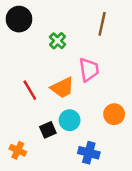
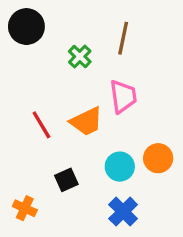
brown line: (102, 24) -> (123, 38), moved
cyan circle: (70, 120) -> (120, 167), moved
blue cross: (89, 153) -> (123, 212), turned 30

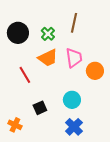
black circle: (26, 27) -> (18, 33), moved
orange trapezoid: (86, 122) -> (48, 58), moved
orange circle: (158, 158) -> (95, 71), moved

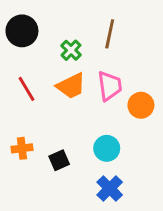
black circle: (18, 33) -> (22, 31), moved
red line: (25, 75) -> (26, 89), moved
orange cross: (15, 125) -> (22, 148), moved, turned -32

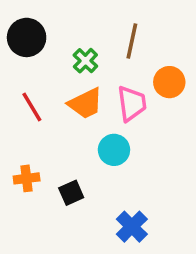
orange circle: (141, 105) -> (169, 82), moved
cyan circle: (107, 148) -> (114, 150), moved

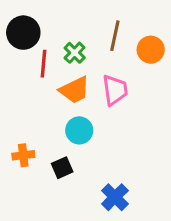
orange circle: (169, 82) -> (151, 50), moved
red line: (32, 107) -> (43, 64), moved, turned 36
cyan circle: (114, 150) -> (79, 130), moved

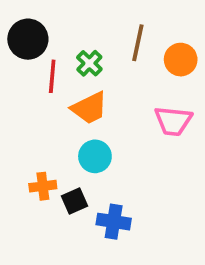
pink trapezoid: (115, 90) -> (173, 121), moved, turned 104
orange cross: (23, 155) -> (43, 186), moved
blue cross: (115, 197) -> (114, 222), moved, turned -36

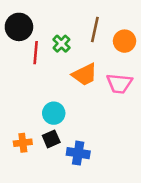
orange trapezoid: (89, 108) -> (85, 75), moved
cyan circle: (95, 156) -> (54, 113), moved
orange cross: (43, 186) -> (23, 143), moved

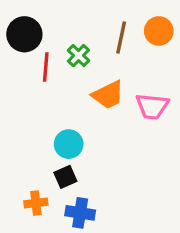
orange circle: (125, 41) -> (159, 31), moved
orange cross: (23, 143) -> (36, 203), moved
blue cross: (78, 153) -> (80, 213), moved

